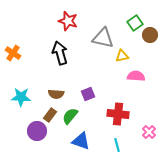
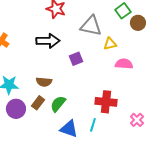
black arrow: (60, 53) -> (48, 41), turned 105
purple square: (88, 94) -> (76, 59), moved
purple circle: (37, 131) -> (16, 109), moved
cyan line: (117, 145) -> (93, 125), moved, turned 32

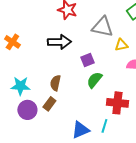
brown semicircle: (44, 82) -> (55, 83), turned 98
green semicircle: (58, 104) -> (94, 80), moved
blue triangle: (69, 129) -> (80, 130), turned -42

